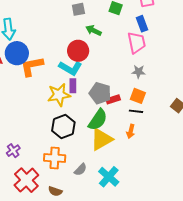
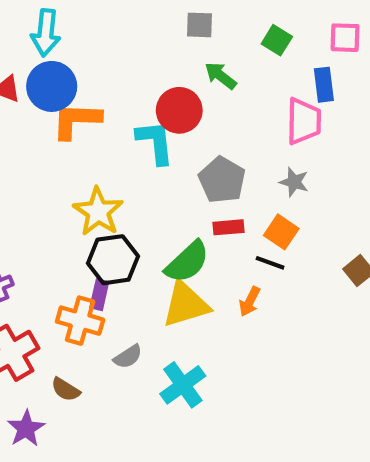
cyan L-shape: (70, 68) -> (155, 142), turned -140
purple rectangle: (73, 86) -> (99, 295), moved
gray pentagon: (100, 93) -> (222, 180), moved
yellow star: (59, 95) -> (98, 212), moved, turned 30

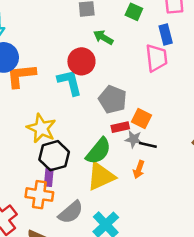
gray star: (294, 182) -> (134, 139), moved
orange square: (281, 232) -> (141, 118), moved
gray semicircle: (128, 357) -> (71, 212), size x1.5

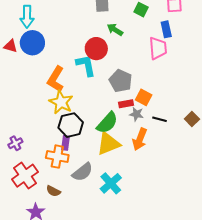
orange L-shape: (21, 76) -> (56, 79), moved, turned -55
black line: (148, 145) -> (159, 119), moved
orange arrow: (139, 170) -> (140, 139), size x1.5

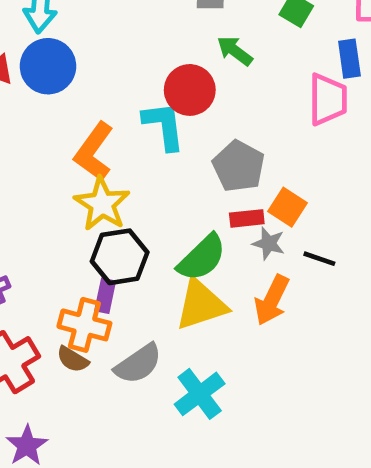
brown semicircle: (53, 191) -> (73, 359), moved

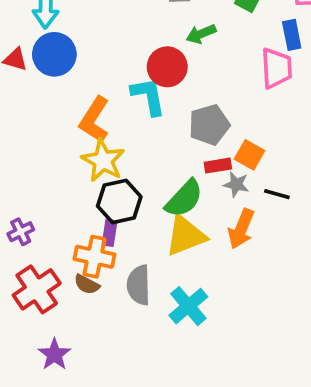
green arrow: (235, 51) -> (201, 34), turned -56
gray pentagon: (239, 166) -> (209, 125), turned 30
gray semicircle: (138, 364) -> (139, 285), turned 126

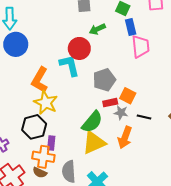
blue rectangle: (292, 35) -> (131, 27), moved
black hexagon: (119, 201) -> (34, 127), moved

